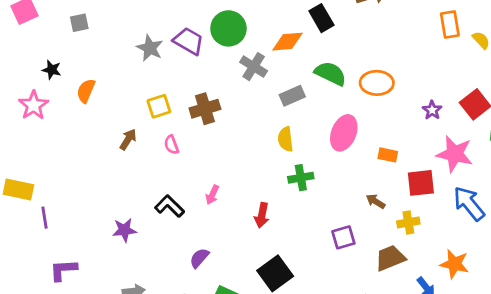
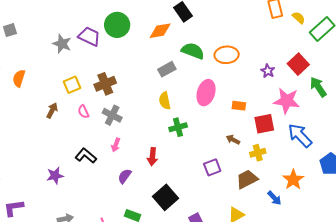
gray cross: (254, 67) -> (112, 115), moved
purple semicircle: (199, 258) -> (125, 176), moved
orange star: (454, 264) -> (293, 180), turned 30

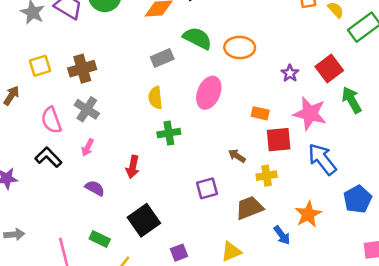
orange rectangle: (239, 106) -> (260, 113), moved
pink semicircle: (83, 112) -> (51, 120), moved, size x1.5
purple semicircle: (125, 176) -> (95, 188), turned 77

